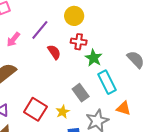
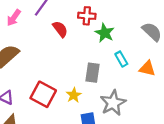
cyan rectangle: (107, 82) -> (121, 59), size x0.6
gray rectangle: (81, 93) -> (92, 73), turned 48
orange triangle: (124, 108) -> (147, 68), moved

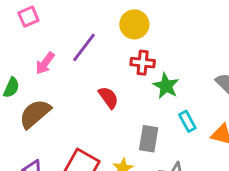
red semicircle: (60, 29) -> (108, 98), moved

